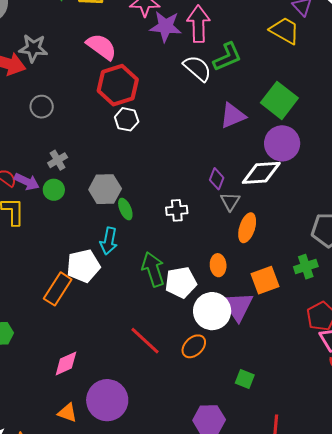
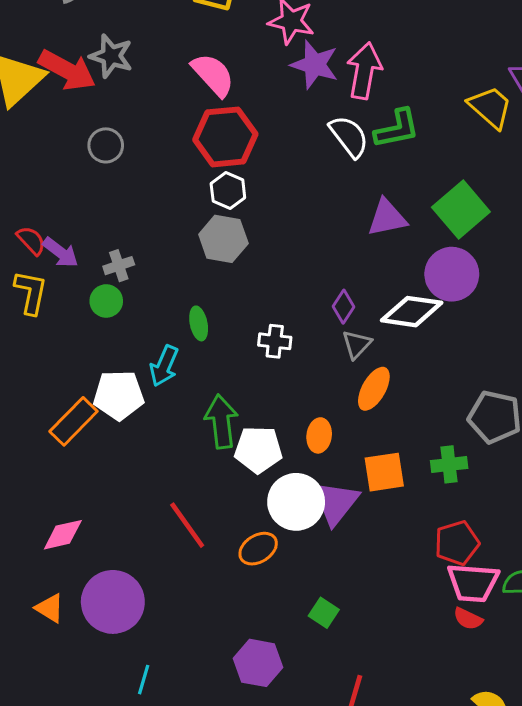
gray cross: (58, 160) -> (119, 266), moved
gray hexagon: (105, 189) -> (223, 239), moved
green circle: (54, 190) -> (106, 301), moved

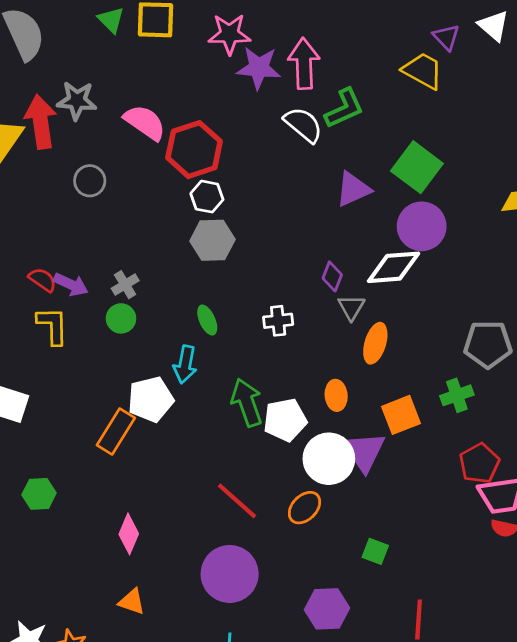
red arrow: (67, 70) -> (41, 122), turned -114
pink semicircle: (213, 75) -> (145, 122), moved
pink diamond: (63, 535) -> (129, 534), turned -42
purple circle: (113, 602) -> (230, 574), moved

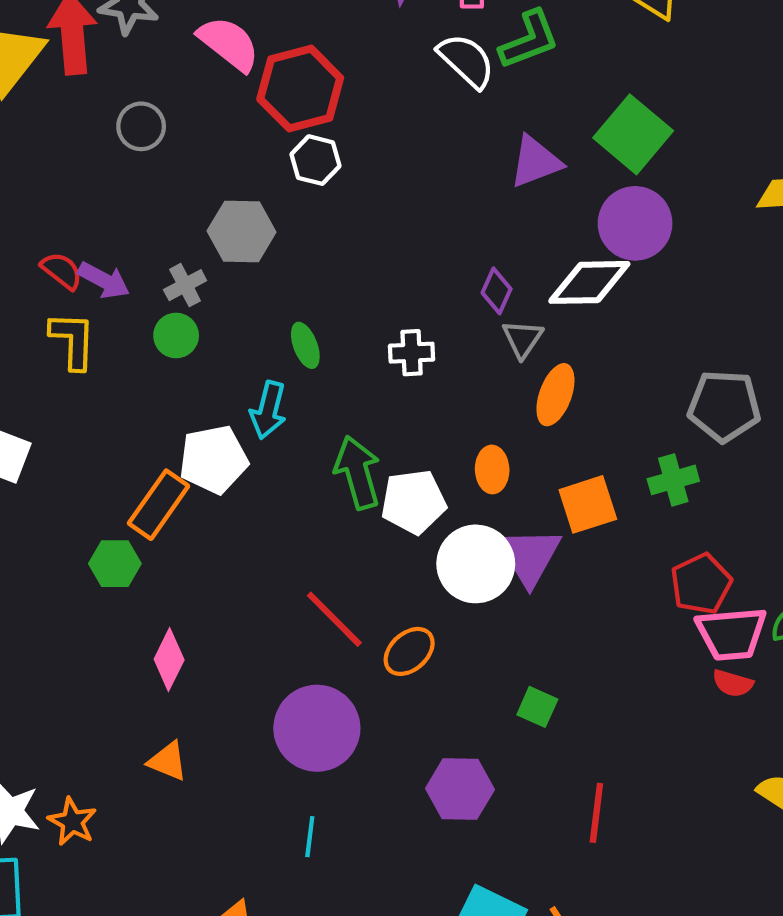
gray hexagon: (212, 240) -> (242, 231), moved
green hexagon: (39, 494) -> (115, 564), moved
orange ellipse: (305, 508) -> (409, 651), moved

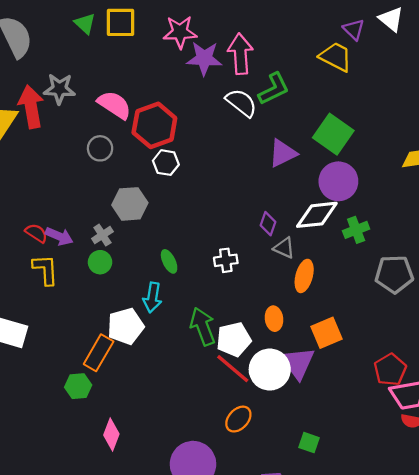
gray circle: (141, 126) -> (100, 148), moved
gray triangle: (523, 339) -> (284, 248), turned -35
green cross: (673, 480) -> (356, 230), moved
red line: (334, 619) -> (233, 369), moved

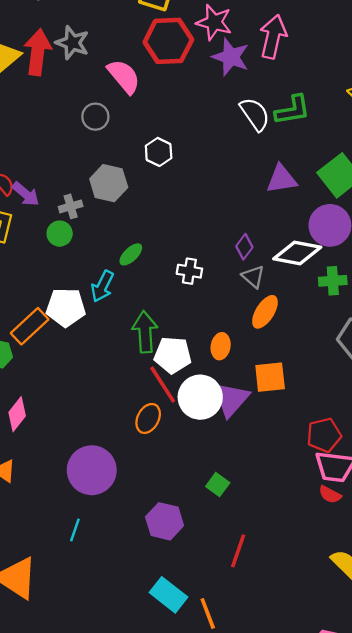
pink arrow: (240, 54) -> (273, 37), moved
red hexagon: (154, 125) -> (168, 41), moved
green ellipse: (169, 261) -> (131, 254), turned 55
orange ellipse: (238, 419) -> (148, 418), moved, turned -32

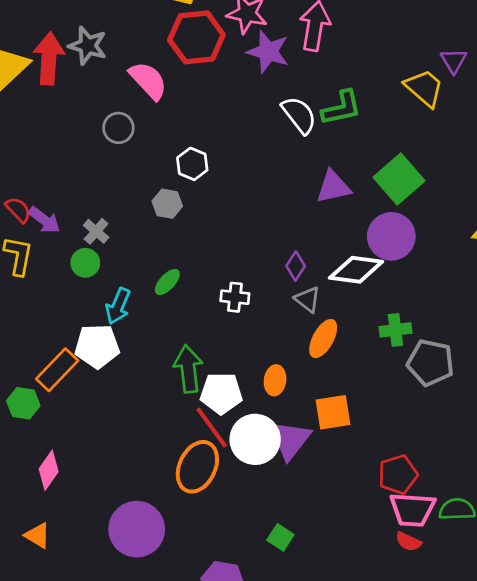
gray hexagon: (109, 183) -> (167, 204), moved, size x0.7
gray cross: (71, 206) -> (96, 231), turned -30
green cross: (333, 281) -> (395, 330), moved
cyan arrow: (102, 286) -> (118, 306), moved
orange ellipse: (148, 418) -> (197, 467), size x1.5

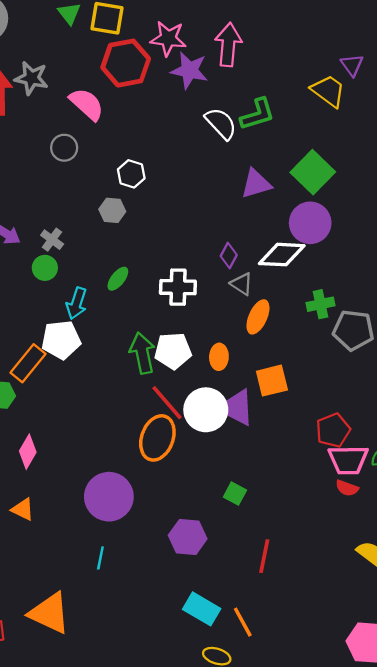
white cross: (235, 297) -> (178, 287), size x1.4
white pentagon: (221, 393) -> (173, 351), moved
purple triangle: (290, 440) -> (236, 408), turned -36

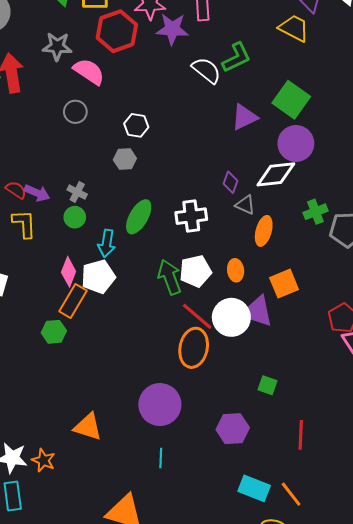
gray star: (31, 78) -> (57, 46), moved
green ellipse: (118, 279) -> (139, 217), size x1.6
pink diamond: (28, 452) -> (69, 272), moved
orange triangle: (23, 509) -> (88, 427), size x1.4

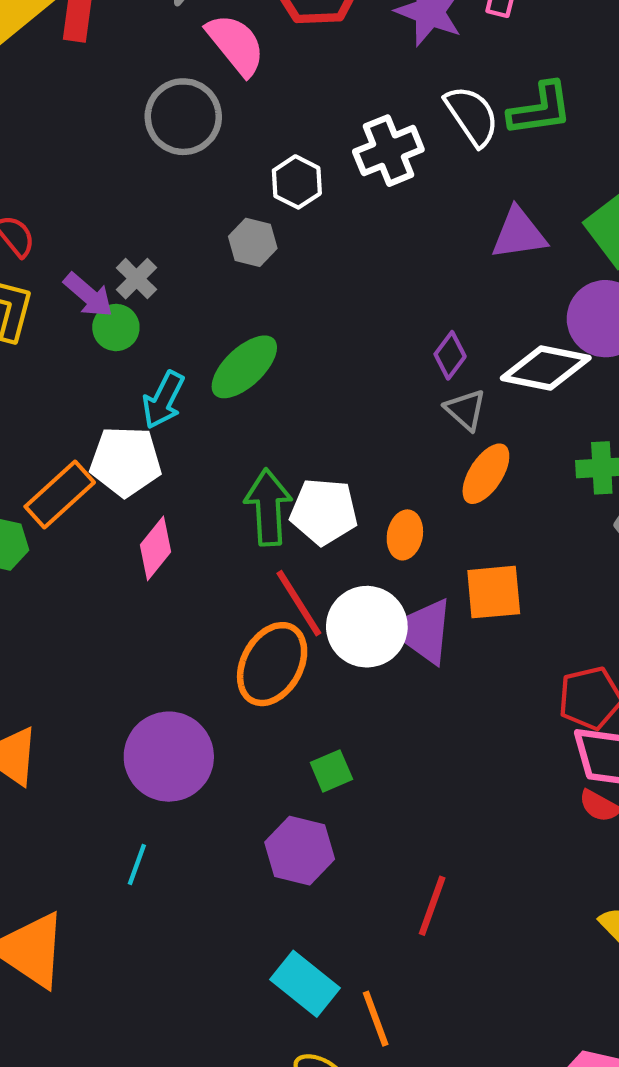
gray circle: (75, 112) -> (183, 117), size x1.5
purple arrow: (37, 193) -> (88, 295), moved
white cross: (191, 216) -> (388, 151), moved, turned -32
pink diamond: (69, 272) -> (155, 548), moved
green square: (267, 385) -> (331, 771), moved, turned 30

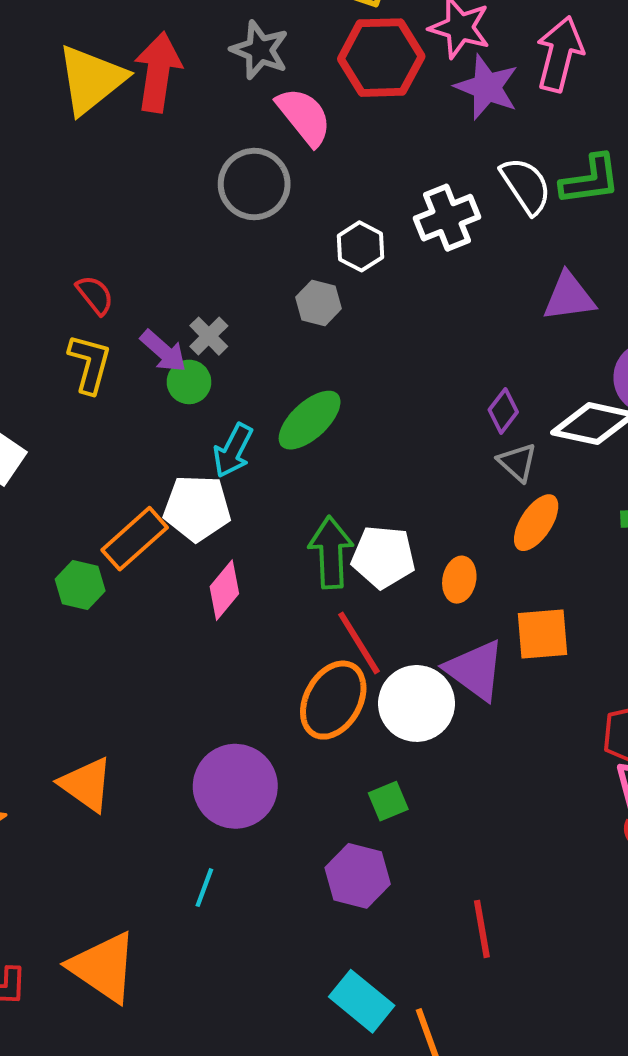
white circle: (367, 627) -> (417, 703), moved
red line: (432, 906) -> (482, 929), turned -30

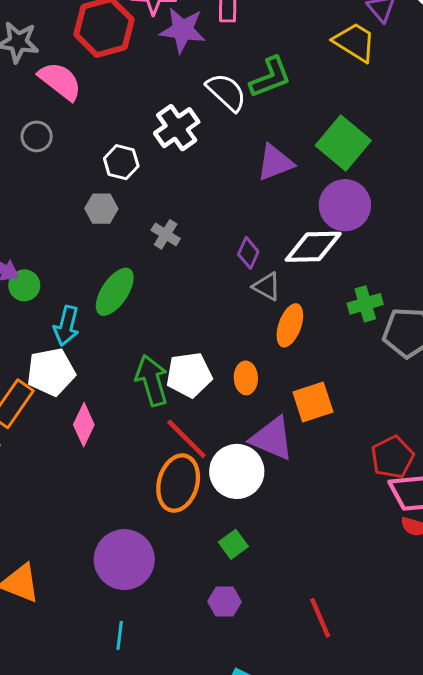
gray circle: (254, 184) -> (37, 136), size x0.6
gray cross: (209, 336) -> (166, 234), moved
purple hexagon: (358, 876) -> (225, 602), size x0.7

